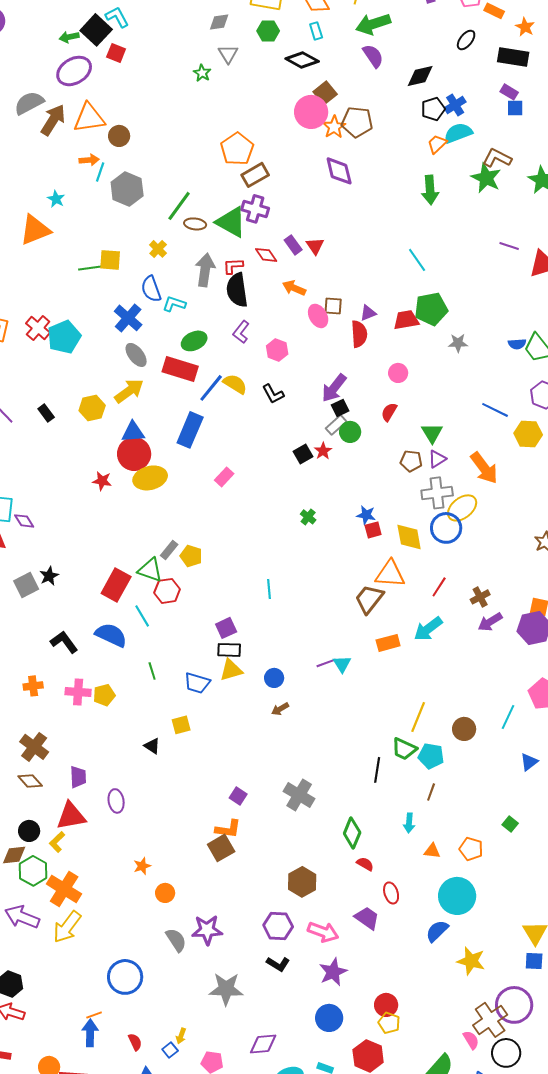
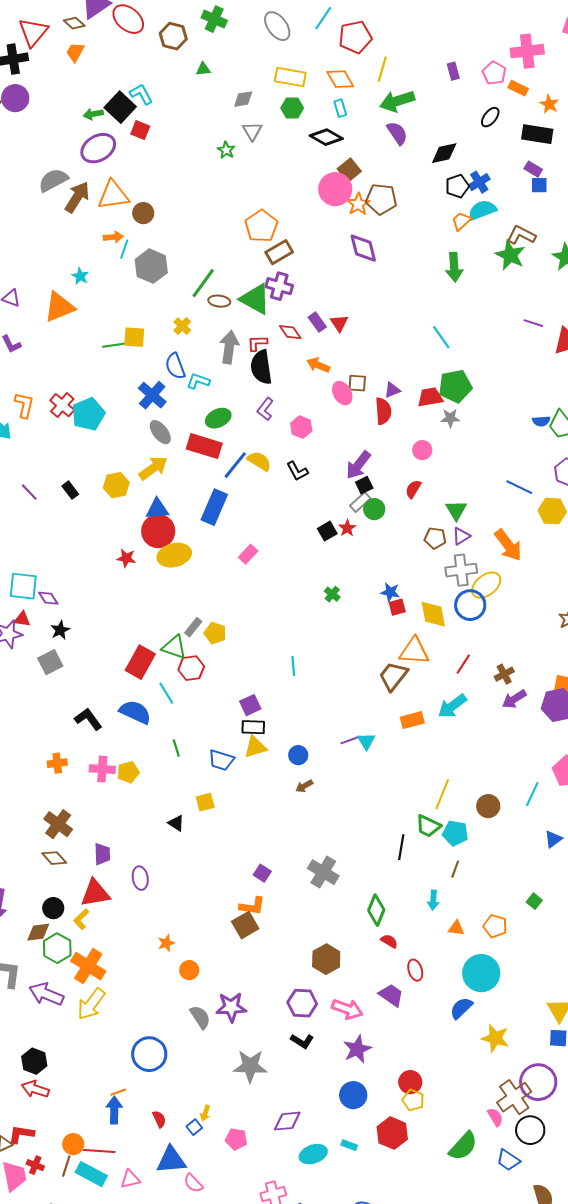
gray star: (458, 343) -> (450, 418), moved
black star: (49, 576) -> (60, 630), moved

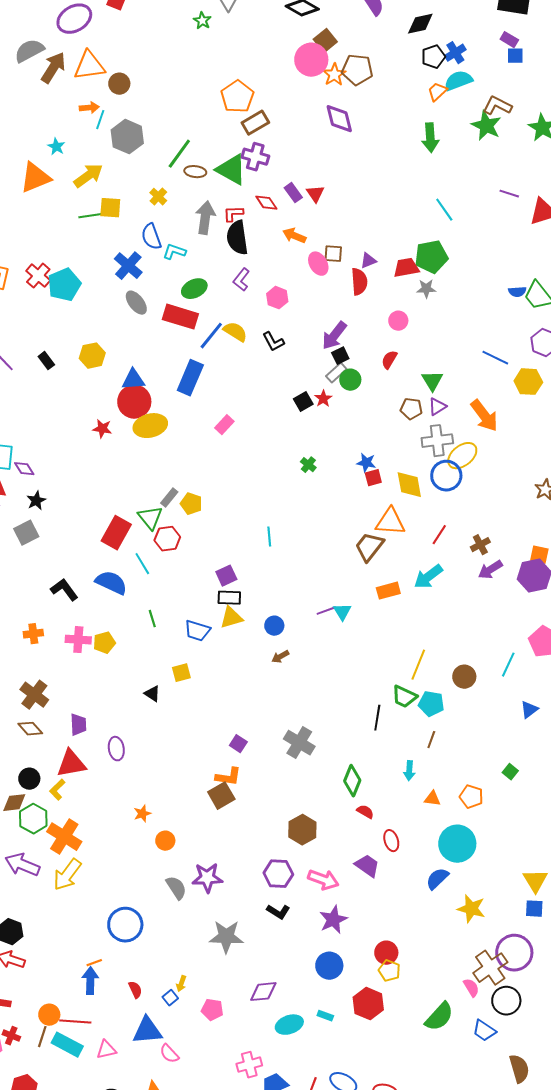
cyan line: (441, 337) -> (444, 210), moved
yellow arrow: (153, 468) -> (88, 176), moved
green triangle: (174, 647) -> (150, 518), turned 32

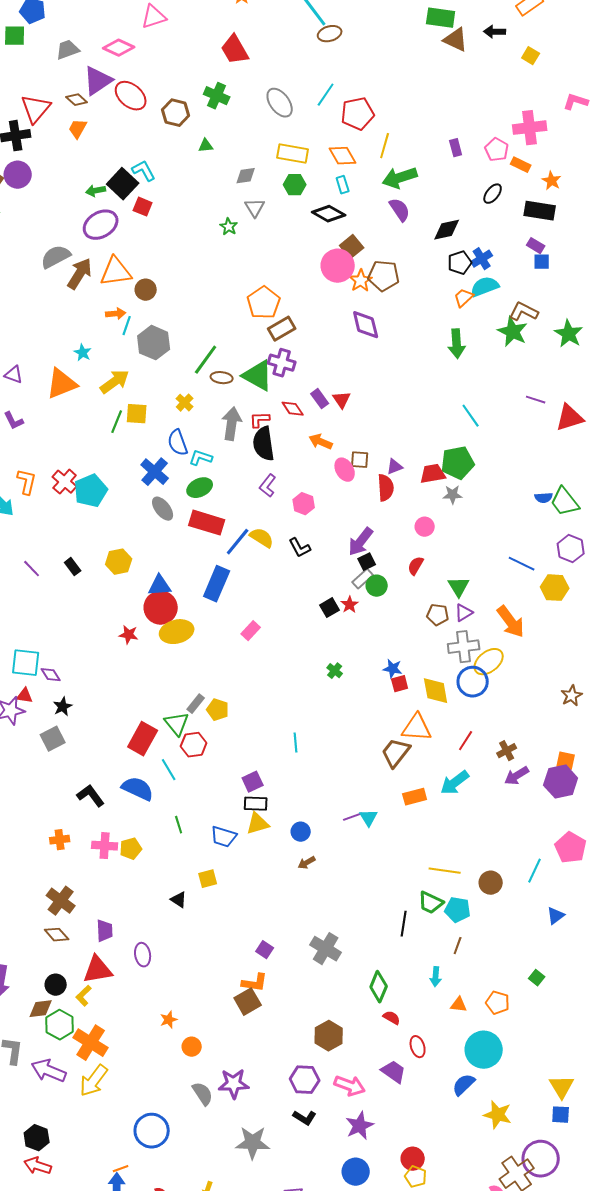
green line: (90, 216) -> (117, 422), turned -60
green ellipse: (194, 289) -> (200, 488), moved
yellow line: (418, 665) -> (445, 871), turned 76

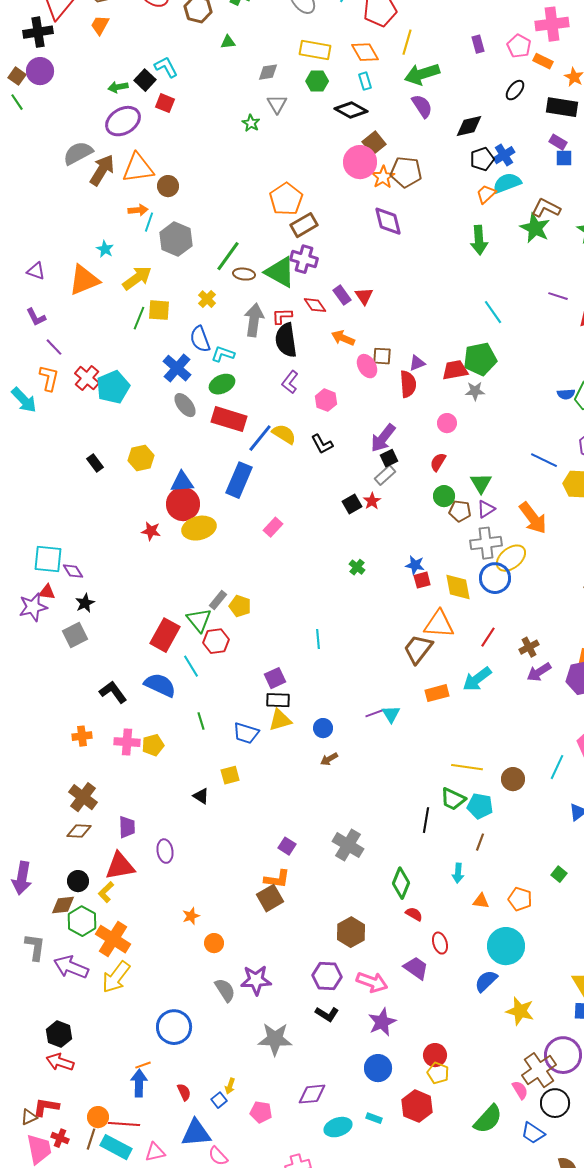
black square: (123, 184) -> (145, 80), size x0.7
purple line: (32, 569) -> (54, 347), moved
green circle: (377, 586) -> (444, 496), moved
brown diamond: (57, 935) -> (79, 831), turned -45

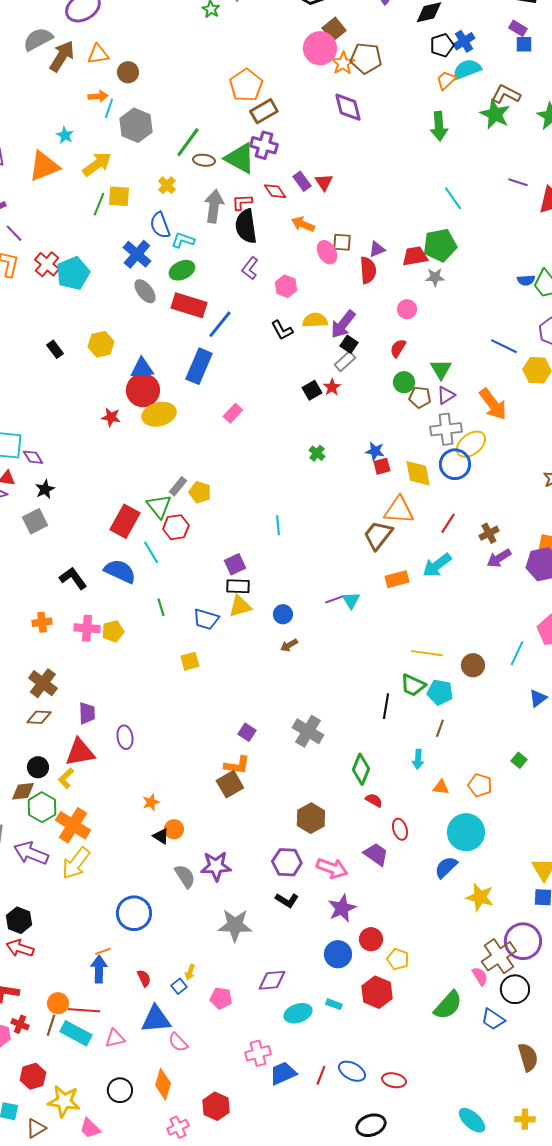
orange triangle: (138, 168) -> (98, 54), size x0.7
yellow semicircle: (284, 434) -> (315, 320), moved, turned -35
black square: (389, 458) -> (349, 344), turned -30
black triangle: (201, 796) -> (161, 836), moved
red circle: (435, 1055) -> (371, 939), moved

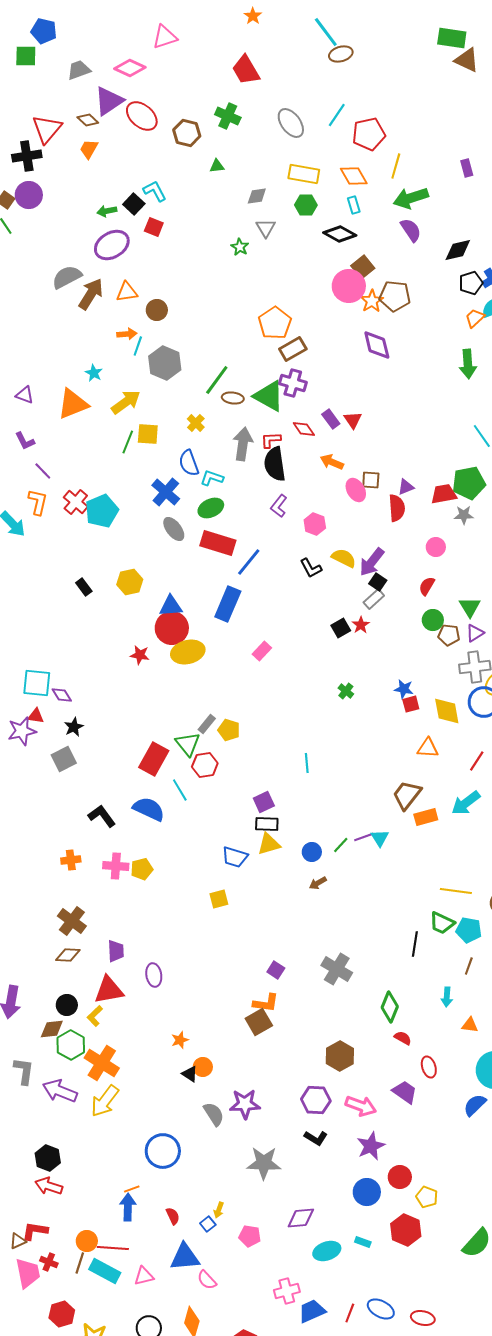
yellow semicircle: (315, 320) -> (344, 558), turned 30
orange triangle: (399, 510) -> (428, 748), size x0.7
brown trapezoid: (378, 535) -> (407, 795), moved
green line: (161, 607) -> (341, 845), moved, turned 60

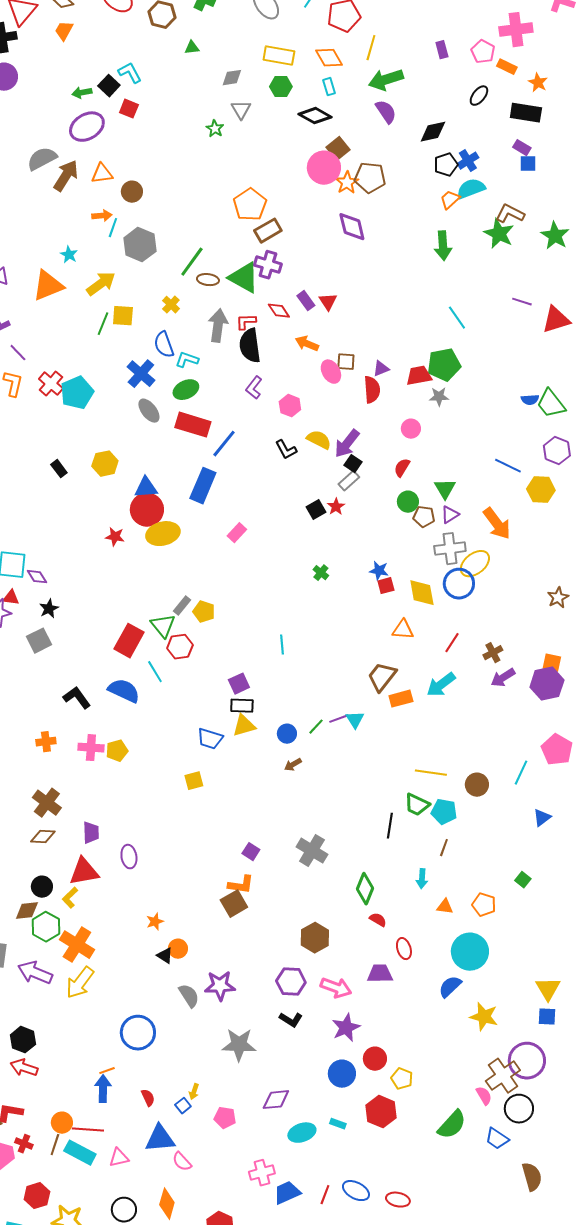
purple trapezoid: (405, 1092) -> (380, 974), turned -36

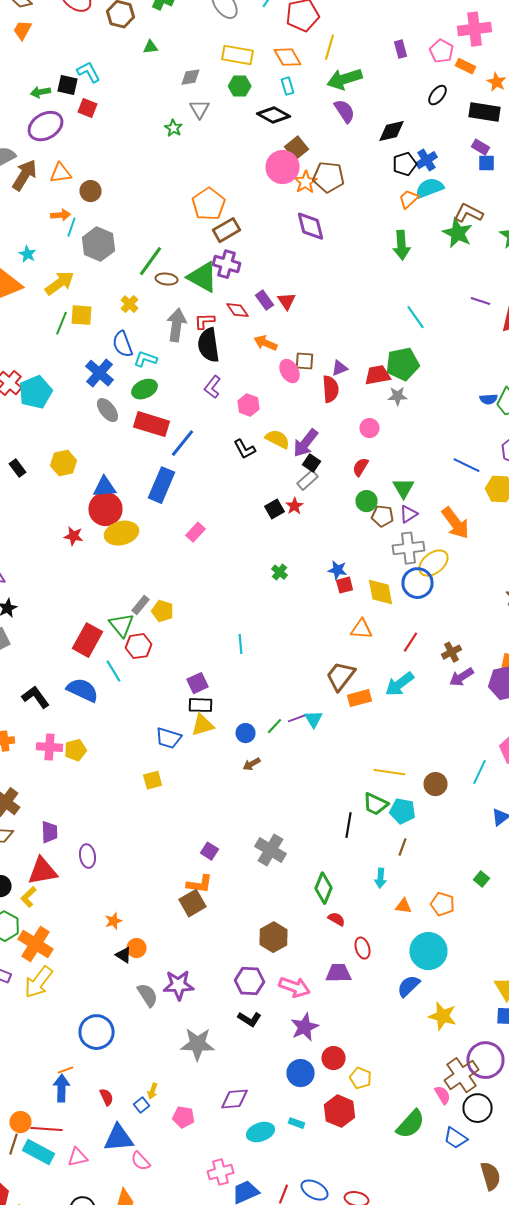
black square: (109, 86) -> (68, 85), turned -30

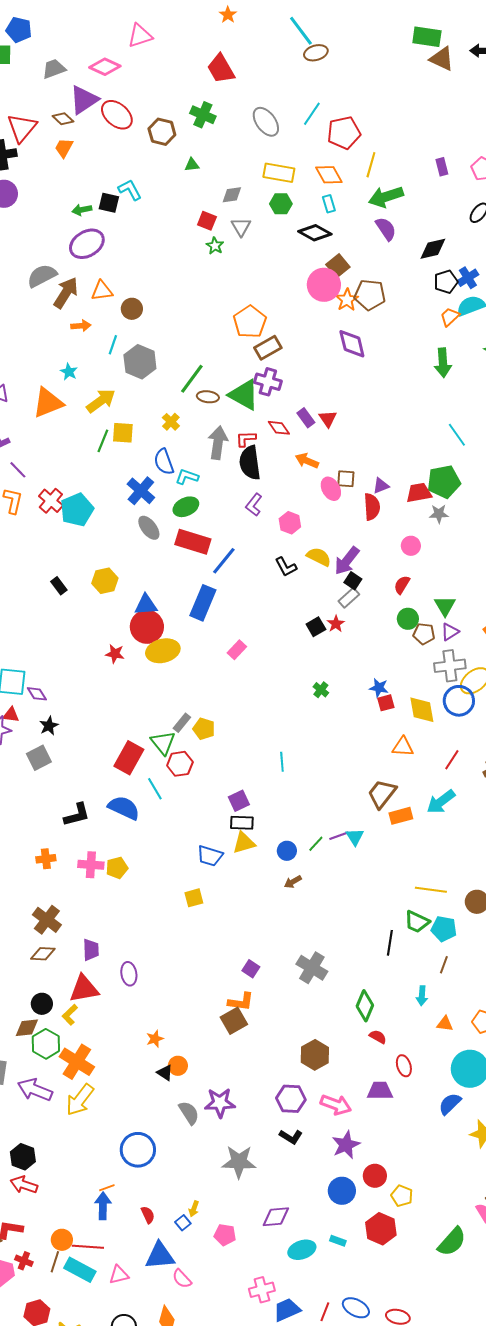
red square: (88, 108) -> (207, 221), moved
orange arrow: (60, 215) -> (81, 326), moved
black L-shape: (36, 697) -> (77, 815), turned 112

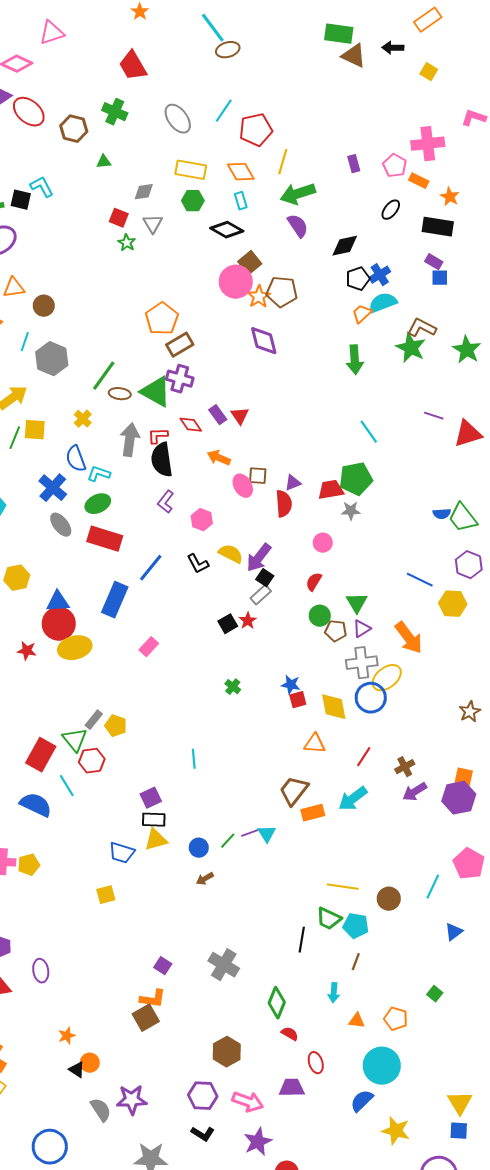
blue line: (224, 561) -> (151, 568), moved

